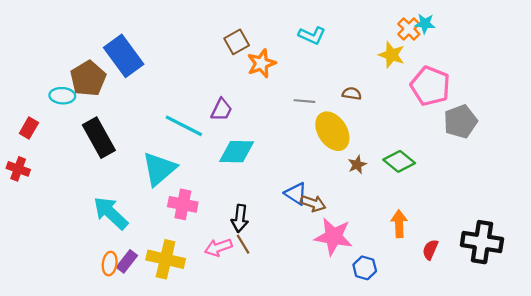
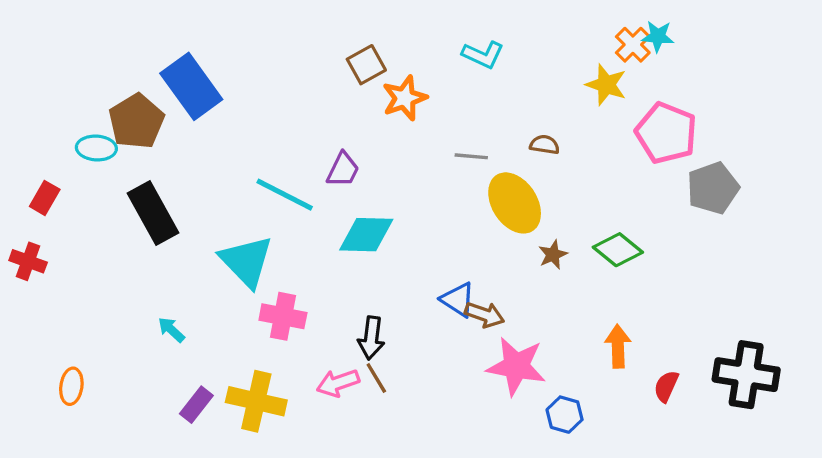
cyan triangle: (159, 169) -> (246, 261), turned -33
cyan arrow: (111, 213) -> (171, 330), size x0.5
orange ellipse: (110, 264) -> (71, 386), moved

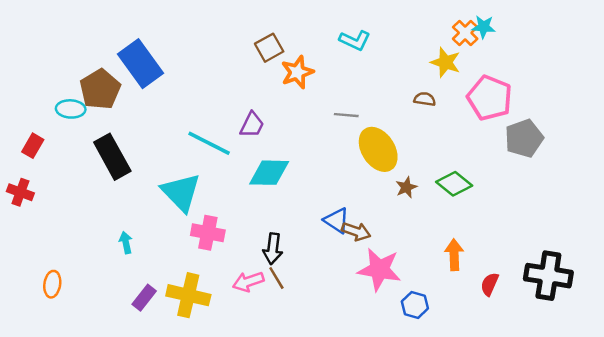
brown semicircle: (545, 145) -> (425, 99), moved
cyan arrow: (171, 330) -> (126, 242), turned 35

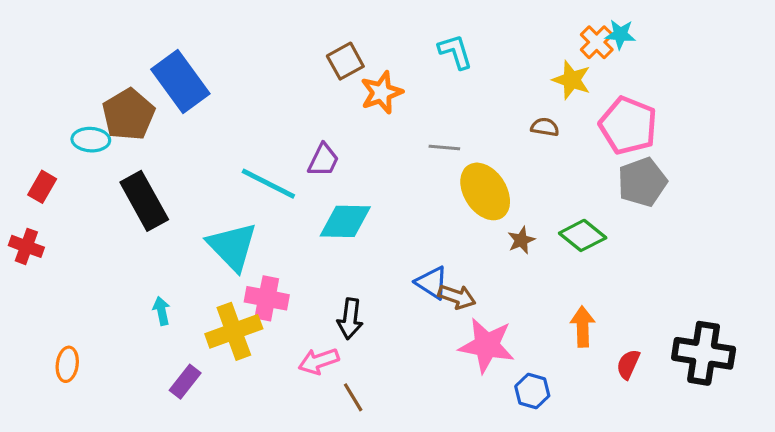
cyan L-shape: (355, 40) -> (455, 52), turned -132
gray pentagon: (524, 138) -> (642, 182), moved
brown line: (276, 278) -> (353, 397), moved
yellow cross: (188, 295) -> (234, 331), moved, turned -33

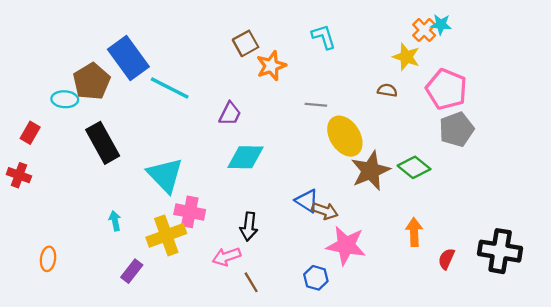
cyan line: (268, 184) -> (170, 88), moved
brown star: (521, 240) -> (371, 171), size x2.0
blue hexagon: (532, 391) -> (316, 278), moved

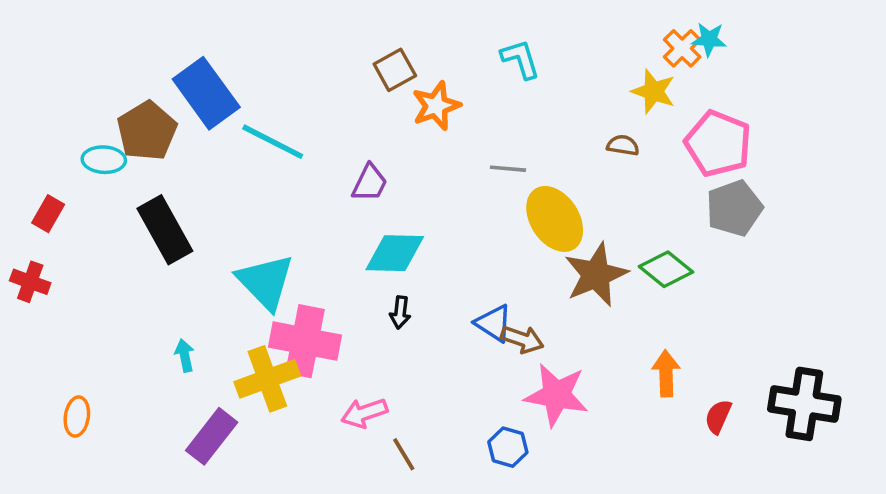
pink cross: (190, 212) -> (305, 341), size x1.4
black arrow: (249, 226) -> (400, 312), moved, size x0.7
purple rectangle: (132, 271) -> (212, 436), size x1.4

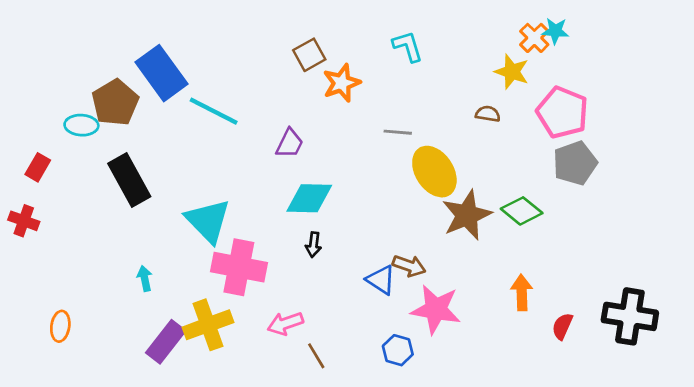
blue triangle: (494, 323) -> (381, 280), moved
yellow cross: (267, 379) -> (208, 325), moved

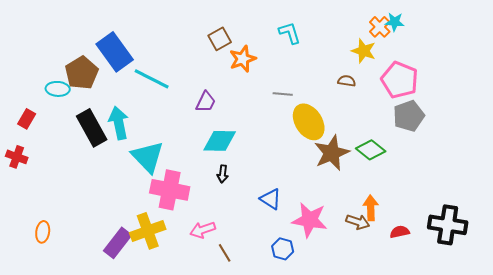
brown arrow: (409, 266) -> (358, 222), moved
cyan arrow: (145, 278) -> (119, 123), moved, size x1.8
red semicircle: (562, 326) -> (400, 232), turned 54

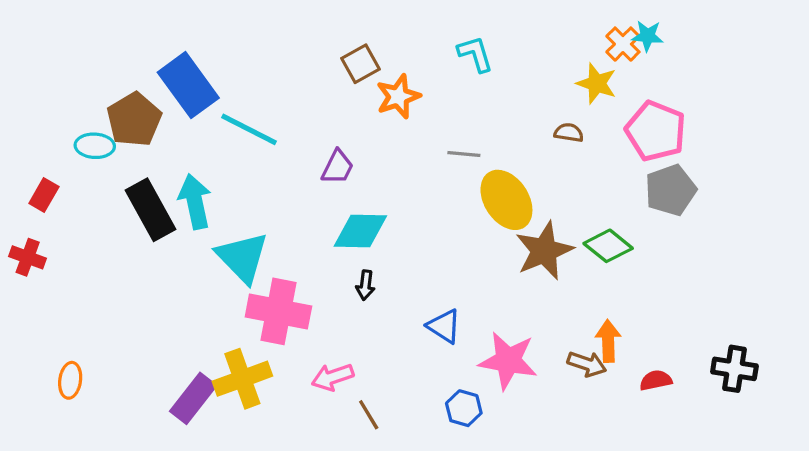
black cross: (448, 225) -> (734, 369), size x0.7

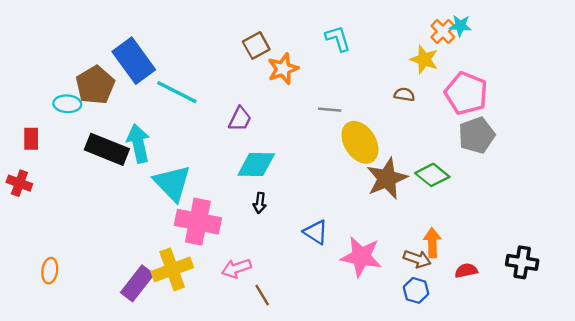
red rectangle: (44, 195) -> (31, 139), turned -30
black rectangle: (151, 210) -> (107, 149), turned -39
blue hexagon: (464, 408) -> (416, 290), moved

